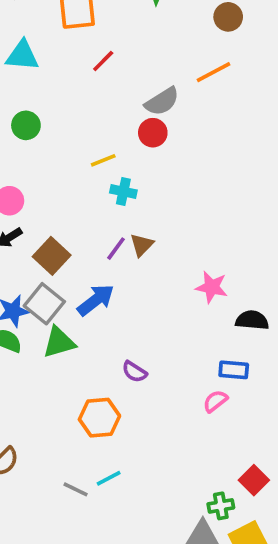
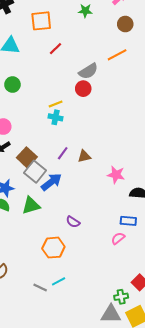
cyan cross: (123, 192) -> (56, 117), moved
brown triangle: (142, 245) -> (84, 156), moved, turned 32
gray square: (44, 304) -> (35, 172), moved

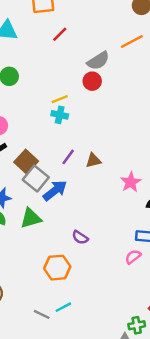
pink star: (116, 175) -> (131, 182), turned 30

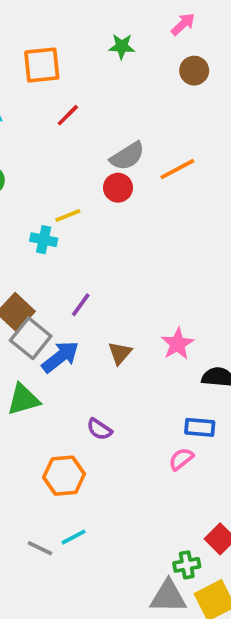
orange line: (132, 41) -> (177, 169), moved
cyan cross: (60, 115) -> (44, 240), moved
brown triangle: (93, 161) -> (120, 353), moved, turned -35

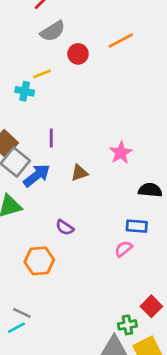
gray semicircle: (127, 156) -> (53, 31), moved
purple line: (81, 305) -> (51, 138), turned -36
pink star: (177, 344) -> (121, 153), moved
brown triangle: (120, 353) -> (79, 173), turned 30
cyan line: (73, 537) -> (17, 328), moved

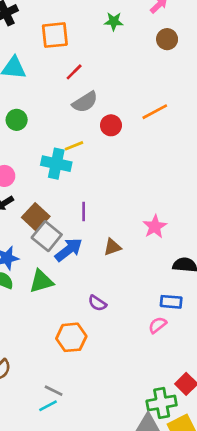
cyan cross: (25, 91) -> (56, 164), size x1.5
green cross: (127, 325) -> (162, 403), size x1.5

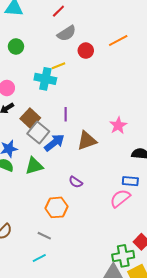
brown triangle: (112, 247) -> (87, 141), size x1.5
pink semicircle: (157, 325) -> (120, 198), size x1.5
gray line: (54, 391) -> (44, 236), moved

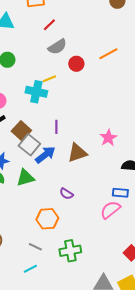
green cross: (123, 256) -> (70, 251), moved

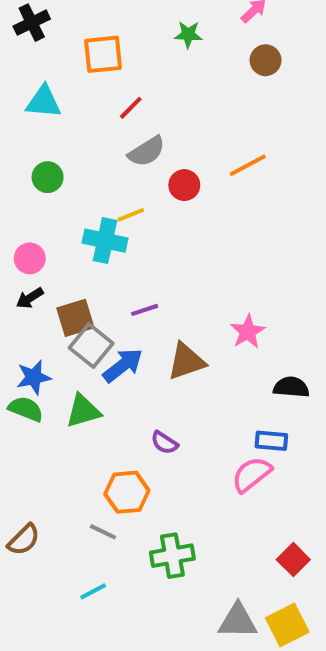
purple line: (56, 127) -> (145, 310), turned 72
brown square: (21, 131) -> (75, 318), turned 30
gray line: (35, 247) -> (103, 532), moved

